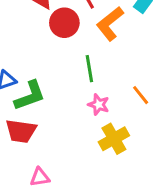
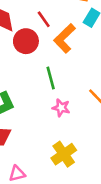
yellow cross: (114, 139) -> (64, 154), moved

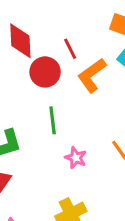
green line: (51, 78) -> (53, 120), moved

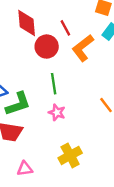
pink star: (76, 158) -> (57, 112), moved

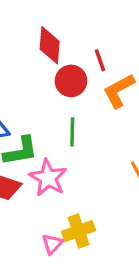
pink star: (57, 112) -> (48, 178), moved, size x1.6
pink triangle: (25, 169) -> (52, 244), moved, turned -49

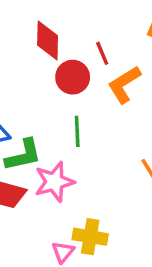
pink star: (48, 178) -> (54, 182), turned 30
yellow cross: (79, 231) -> (90, 237), turned 32

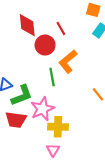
orange L-shape: (124, 85) -> (68, 61), moved
yellow cross: (90, 237) -> (58, 127), moved

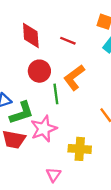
red line: (61, 28) -> (68, 41), turned -40
red circle: (45, 45) -> (39, 71), moved
yellow cross: (58, 127) -> (80, 149), moved

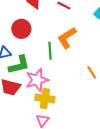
red circle: (39, 71) -> (21, 29), moved
yellow cross: (80, 149) -> (45, 98), moved

